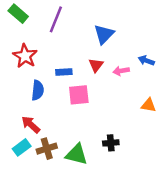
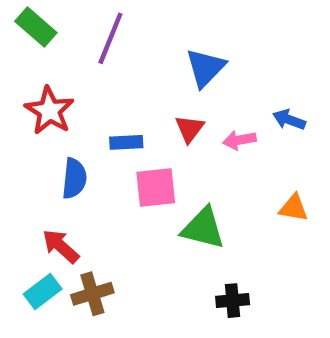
black cross: (111, 143) -> (233, 301), moved
green triangle: (76, 154) -> (203, 228), moved

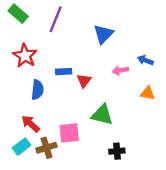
red triangle: (190, 129) -> (84, 81), moved
pink square: (156, 187) -> (69, 133), moved
orange triangle: (294, 208) -> (148, 93), moved

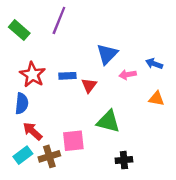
green rectangle: (18, 14) -> (19, 30), moved
blue triangle: (103, 34) -> (107, 54), moved
red star: (25, 56) -> (32, 75), moved
blue semicircle: (37, 90) -> (22, 103), moved

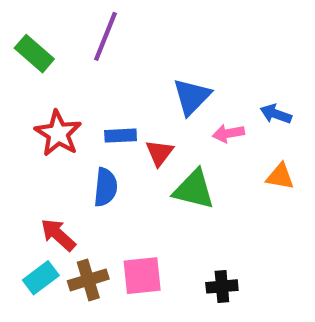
blue semicircle: (22, 103) -> (106, 187), moved
green triangle: (108, 122) -> (194, 189), moved
pink square: (73, 141) -> (142, 276), moved

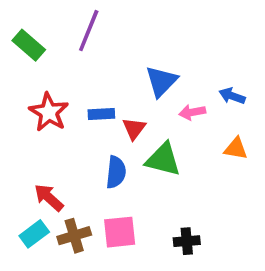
blue semicircle: (106, 187) -> (116, 172), moved

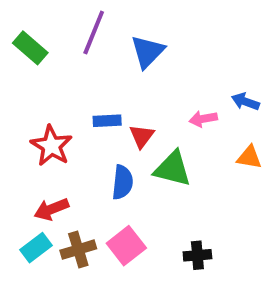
blue triangle: (161, 81) -> (147, 52), moved
red star: (49, 112) -> (51, 146), moved
red arrow: (49, 198) -> (51, 209), turned -64
pink square: (120, 232) -> (126, 246), turned -32

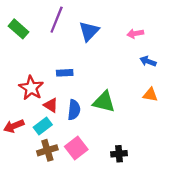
pink arrow: (203, 119) -> (135, 34), moved
red triangle: (142, 136) -> (51, 105), moved, turned -35
red arrow: (51, 209) -> (14, 126), moved
cyan rectangle: (36, 248) -> (43, 126), moved

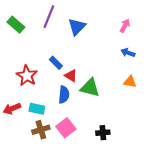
pink arrow: (135, 34) -> (125, 26), moved, turned 128
blue rectangle: (65, 73) -> (56, 63), turned 48
red triangle: (51, 105) -> (71, 76), moved
cyan rectangle: (43, 126) -> (37, 109), turned 49

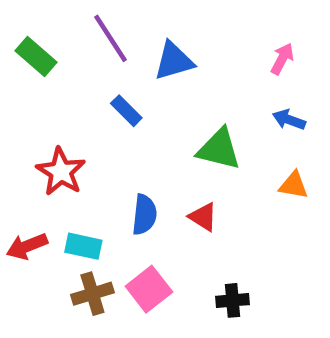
purple line: (49, 17) -> (111, 38), turned -55
blue triangle: (77, 27) -> (174, 61), turned 30
blue rectangle: (56, 63) -> (126, 111), moved
red triangle: (71, 76) -> (203, 217), moved
green triangle: (90, 88) -> (219, 149), moved

